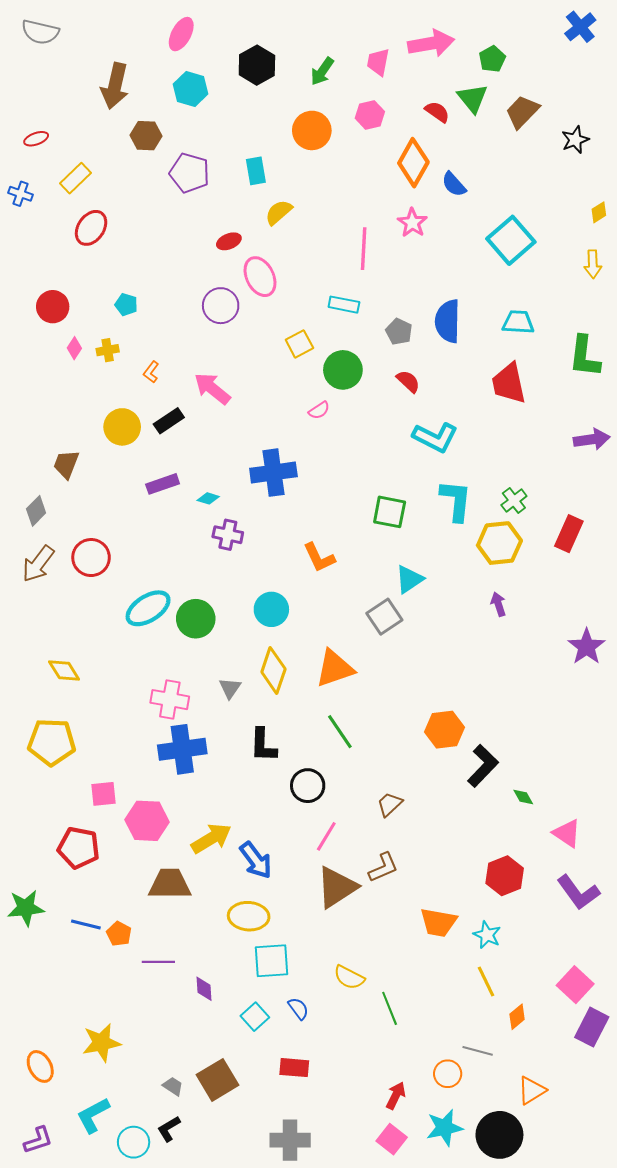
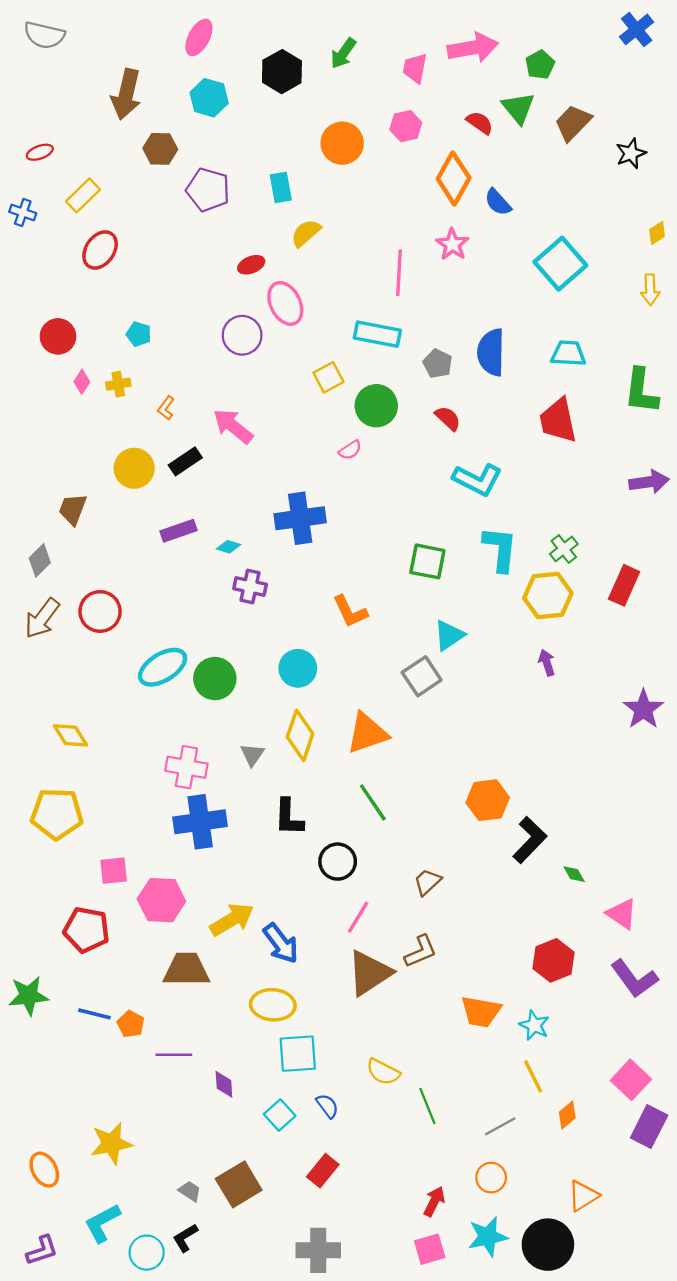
green arrow: (322, 71) -> (343, 53), moved
cyan rectangle: (344, 305) -> (377, 334), size x1.4
gray line: (478, 1051) -> (500, 1126), moved, turned -44
red rectangle: (294, 1068) -> (323, 1171), turned -56
pink square: (392, 1139) -> (430, 1249), turned 36

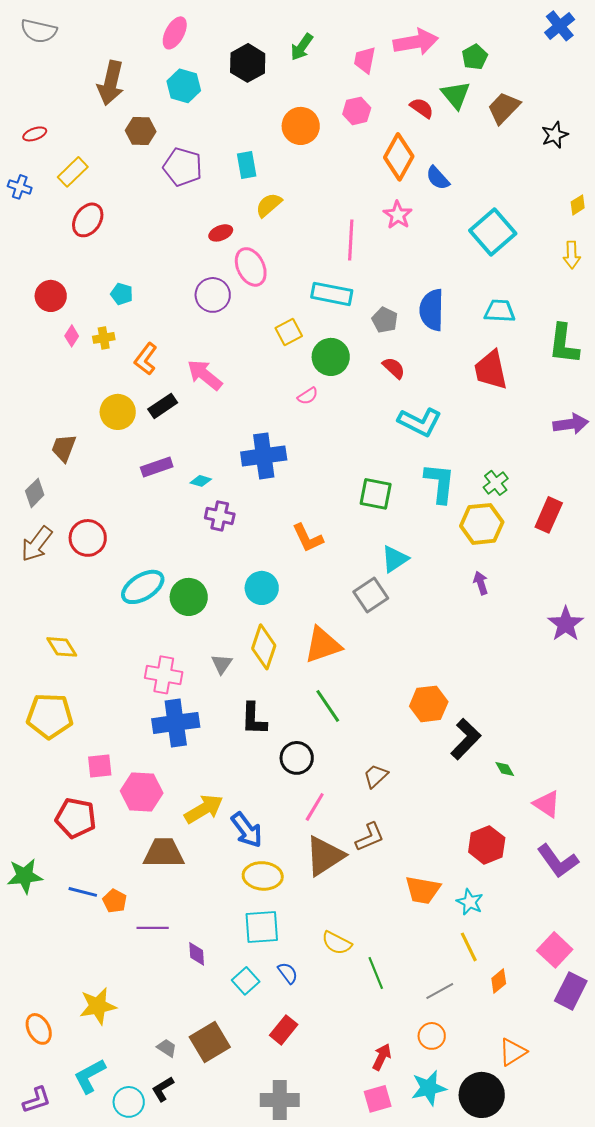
orange L-shape: (166, 408) -> (146, 359), size x1.5
yellow ellipse: (273, 1005) -> (263, 876), moved

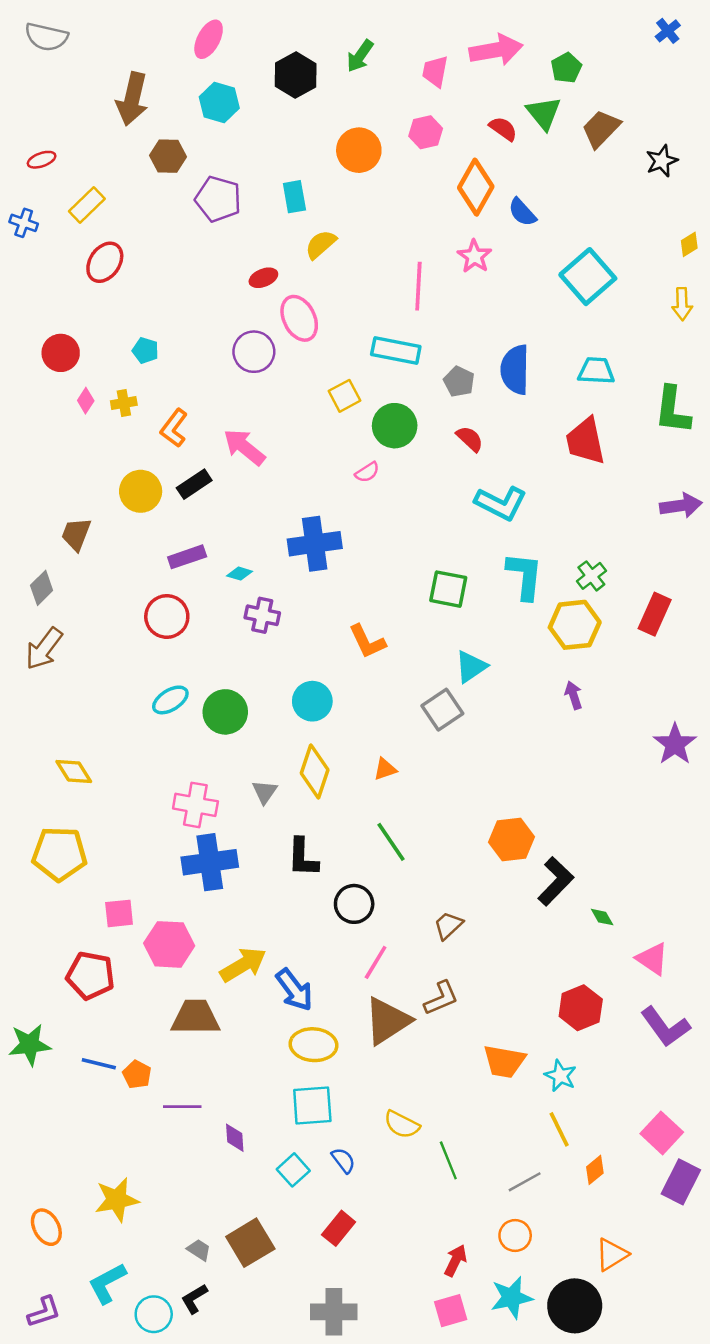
blue cross: (560, 26) -> (668, 31), size x0.7
red circle: (88, 538) -> (167, 616), moved
cyan ellipse: (143, 587) -> (170, 700), size x0.7
orange triangle: (323, 645) -> (385, 769), size x0.5

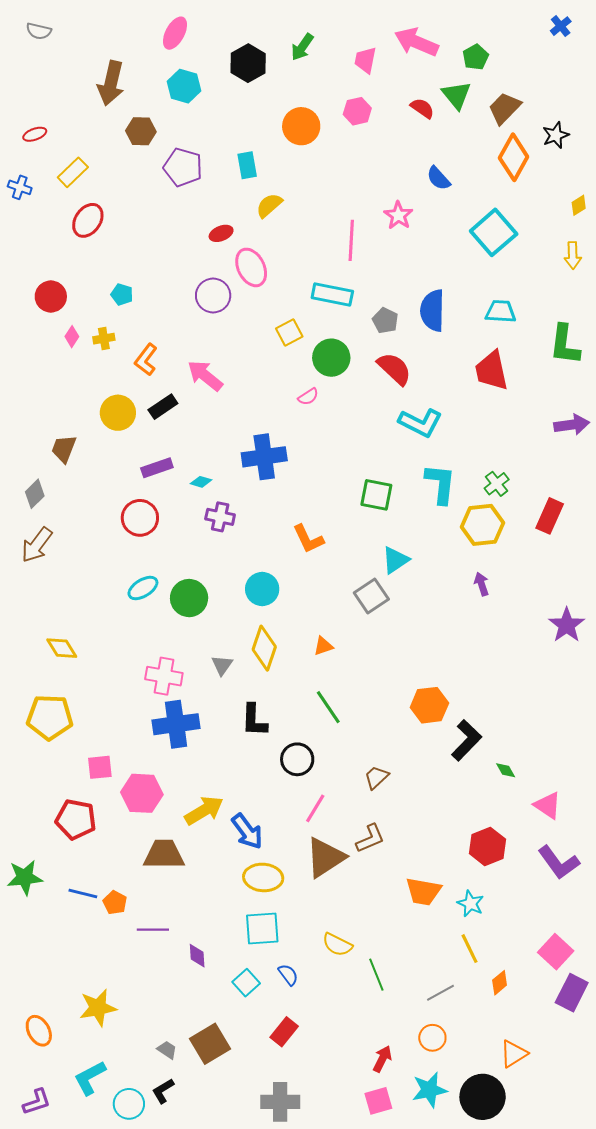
gray semicircle: (46, 37) -> (39, 31), size x0.7
pink arrow: (496, 50) -> (416, 42), turned -147
orange diamond: (476, 187) -> (514, 157), moved
red semicircle: (470, 439) -> (394, 369), size x1.5

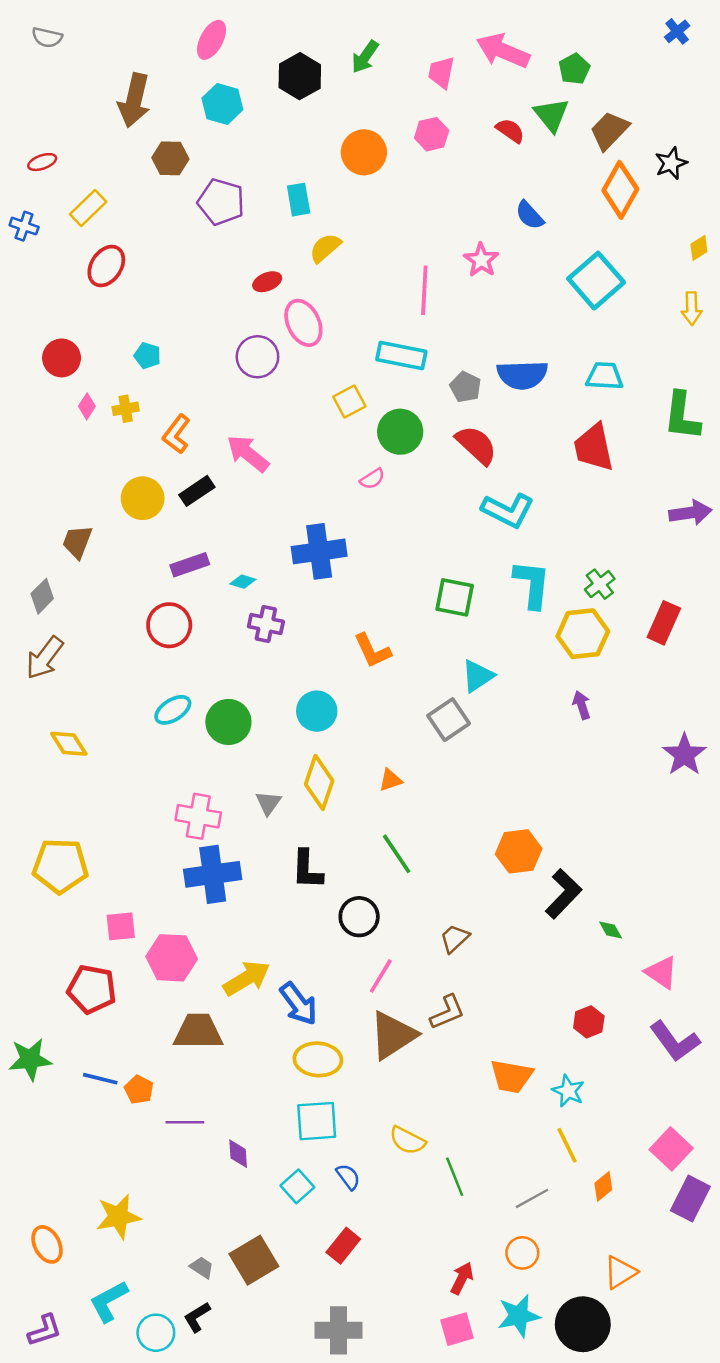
blue semicircle: (432, 311) -> (522, 375), turned -93
yellow diamond: (62, 648) -> (69, 744), moved
red hexagon: (488, 846) -> (589, 1022), size x0.7

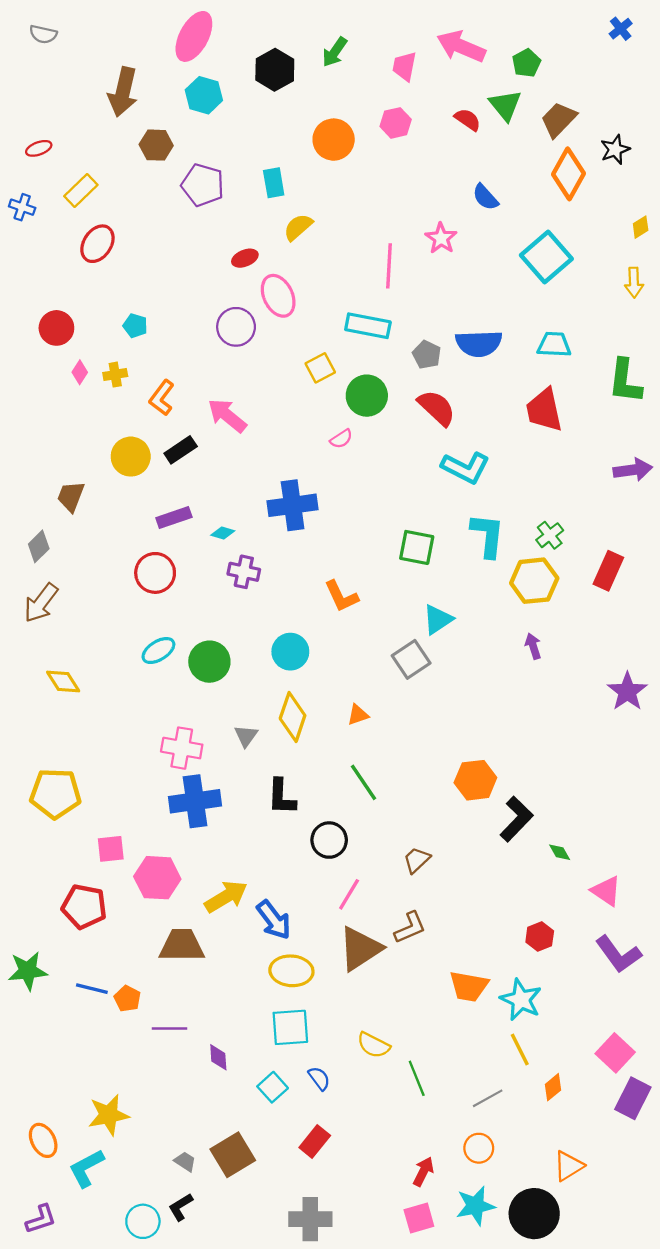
pink ellipse: (211, 40) -> (194, 36), size x1.4
cyan star: (568, 1091) -> (521, 1000), size x1.4
cyan L-shape: (109, 1301) -> (86, 1168), moved

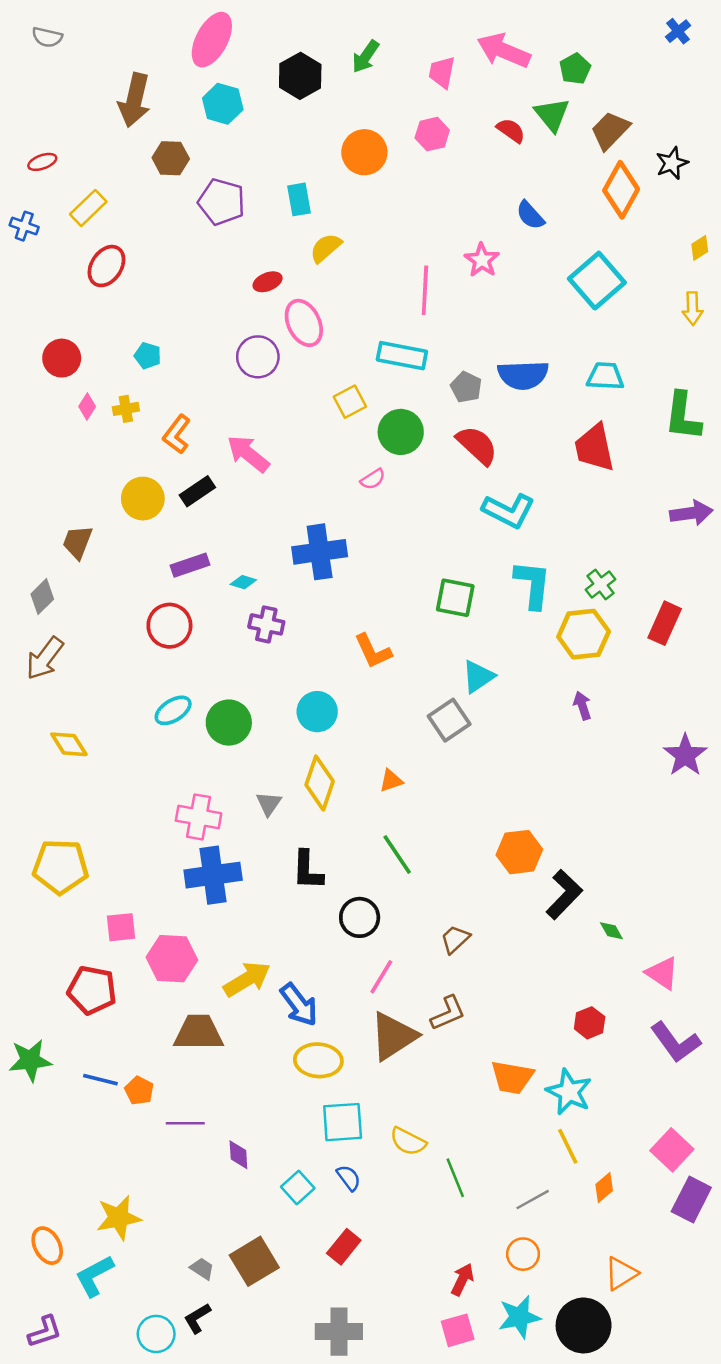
cyan square: (290, 1027) -> (343, 1122), moved

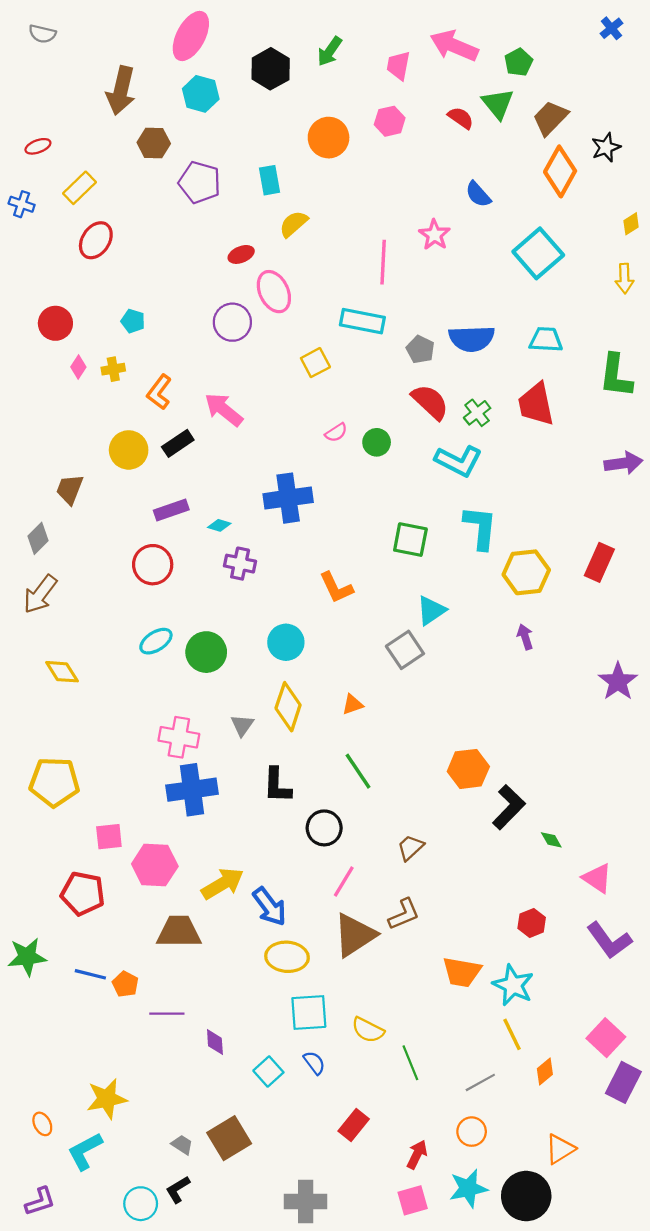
green circle: (401, 432) -> (377, 442), moved, size x0.7
green cross: (600, 584) -> (477, 413), moved
orange ellipse: (47, 1246) -> (42, 1124), size x0.7
red rectangle: (344, 1247) -> (354, 1125), moved

